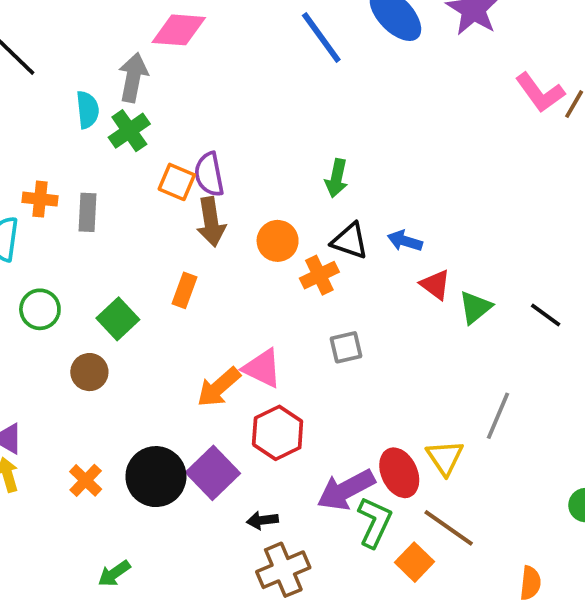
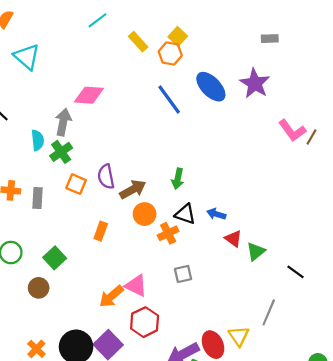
orange square: (177, 182) -> (76, 184), moved
brown arrow: (211, 222) -> (133, 189), moved, turned -110
orange rectangle: (184, 290) -> (101, 231), moved
black line: (546, 315) -> (295, 272), moved

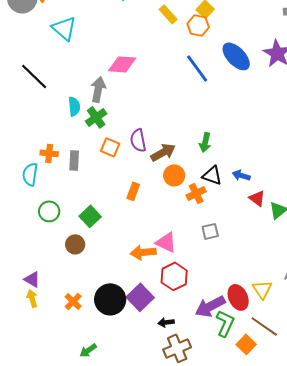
orange arrow: (111, 296) -> (143, 252), turned 35

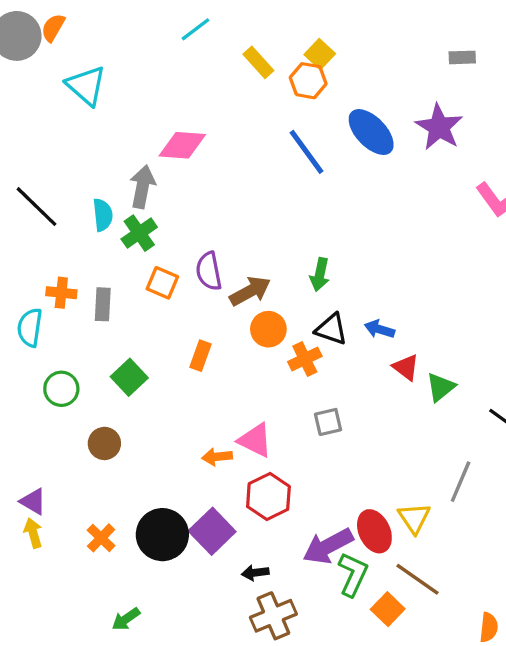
black line: (34, 76) -> (36, 207), moved
green square: (90, 216) -> (129, 377), moved
orange arrow: (143, 252) -> (217, 457), size x0.7

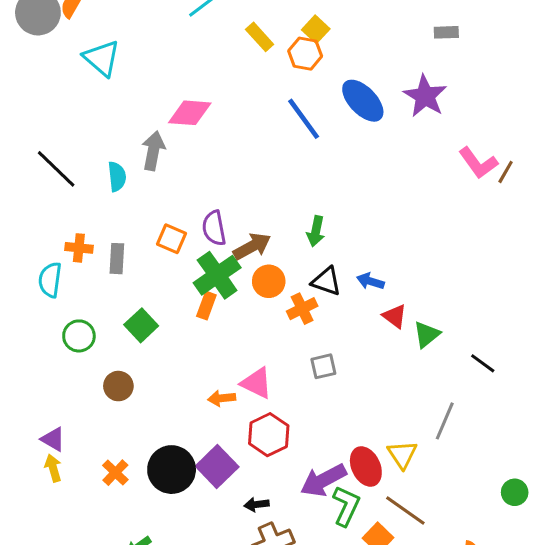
green cross: (139, 233) -> (217, 275), moved, size x1.4

